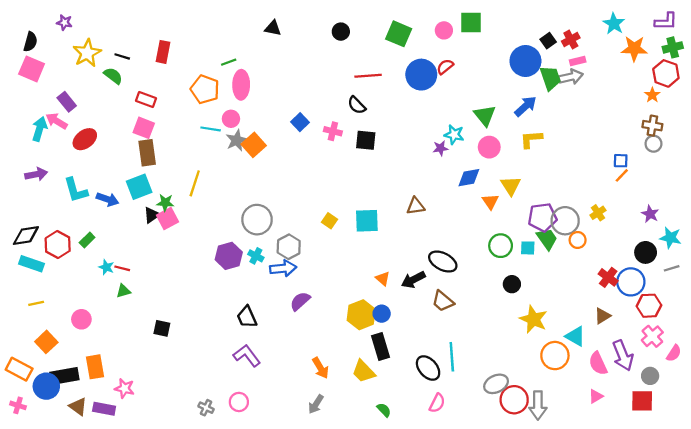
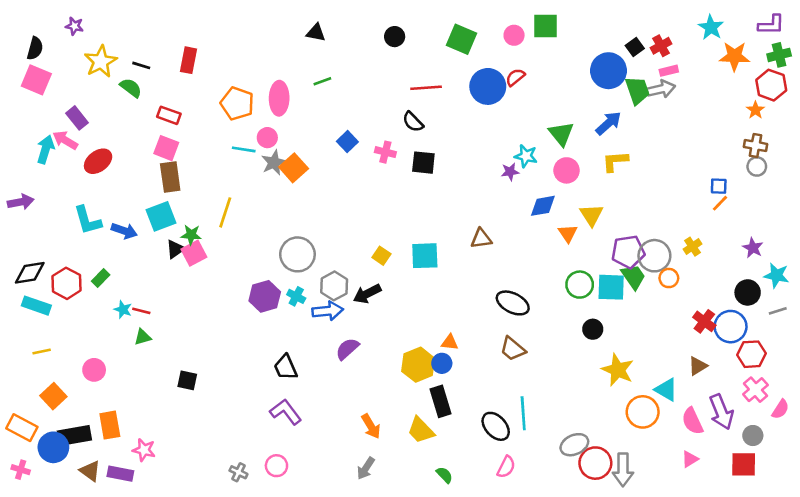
green line: (229, 62) -> (322, 81), moved
purple arrow: (36, 174) -> (21, 202), moved
cyan square: (528, 248) -> (611, 287), size x1.6
orange triangle: (383, 279) -> (450, 342), moved, turned -35
black arrow: (413, 280) -> (367, 294), moved

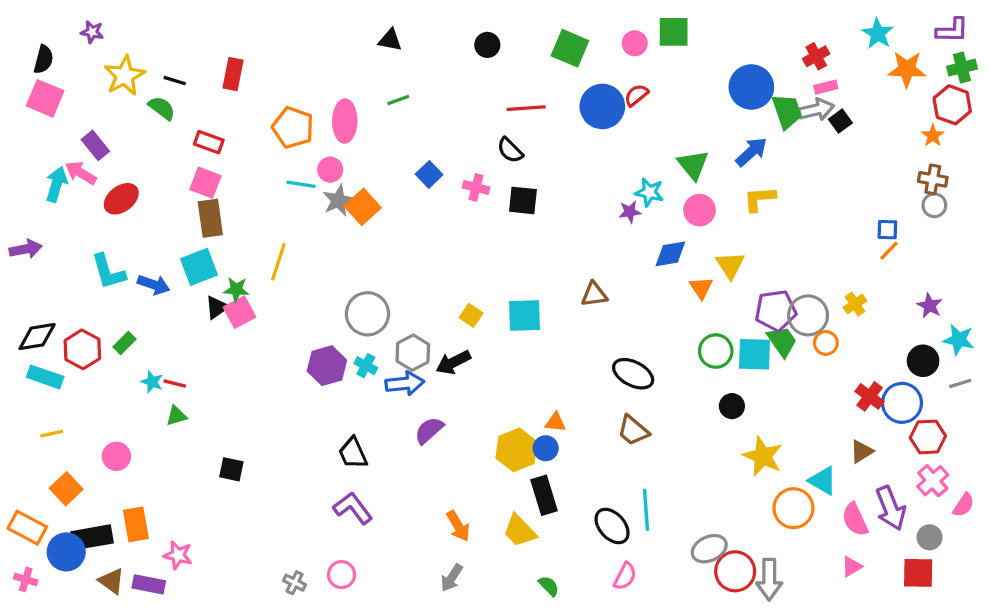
black square: (635, 47) -> (840, 121), moved

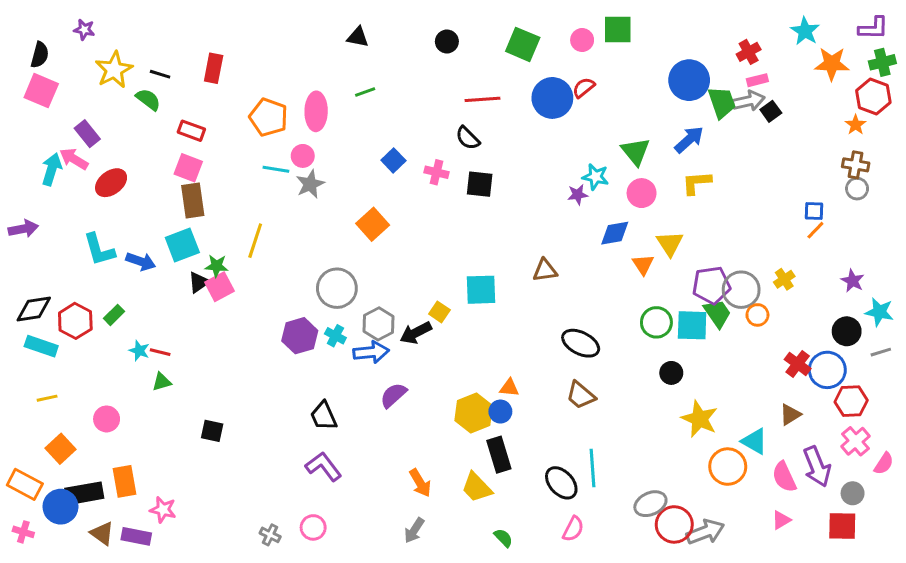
orange square: (363, 207) -> (373, 224), moved
yellow square: (471, 315) -> (439, 312), moved
gray arrow: (769, 579) -> (705, 532), turned -111

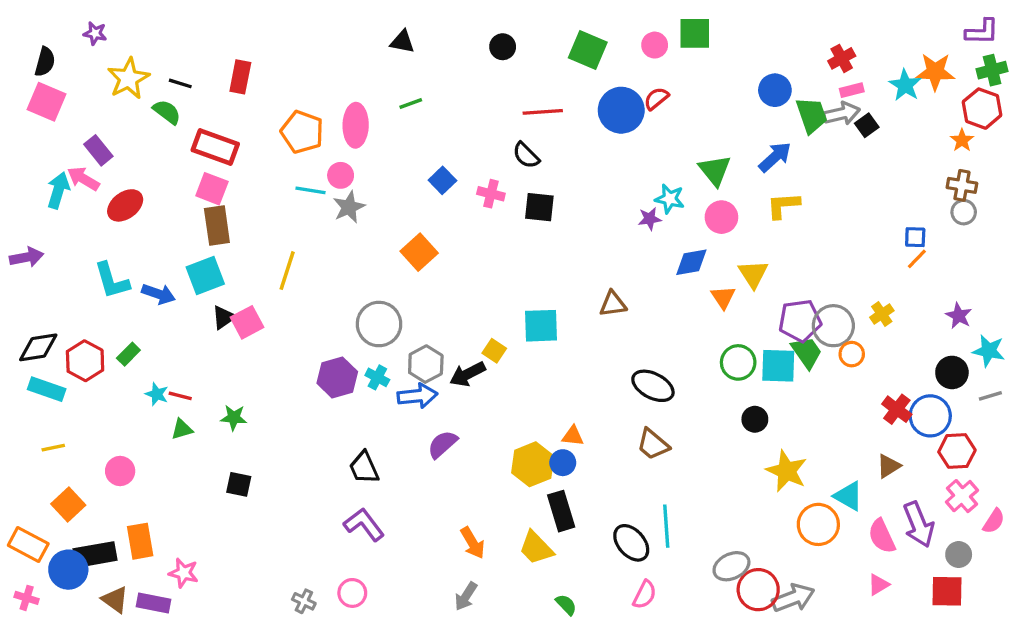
cyan star: (805, 31) -> (905, 85), moved
blue circle: (689, 80) -> (775, 90), size x0.7
red rectangle: (191, 131) -> (215, 147), size x1.5
green star: (217, 266) -> (234, 418), moved

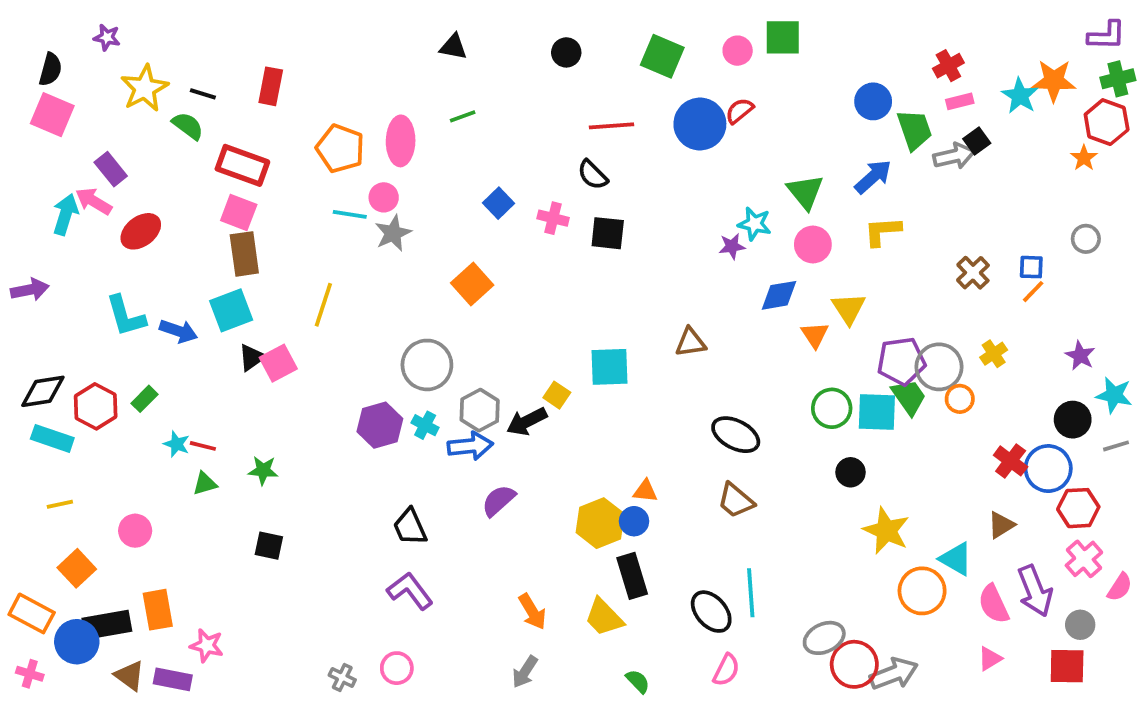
gray arrow: (842, 114) -> (954, 156), moved
brown cross: (962, 185) -> (973, 273), moved, turned 36

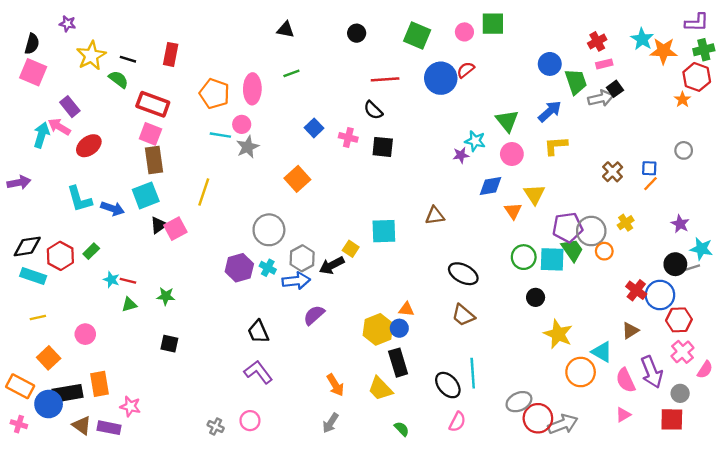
cyan star: (1020, 96) -> (642, 39), moved
gray line: (1116, 446) -> (692, 268), moved

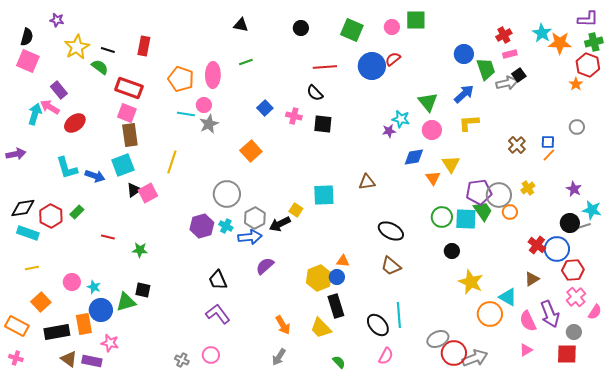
cyan star: (111, 280) -> (94, 287), moved
green triangle: (129, 304) -> (126, 302), moved, size x1.5
blue circle: (49, 404) -> (101, 310), moved

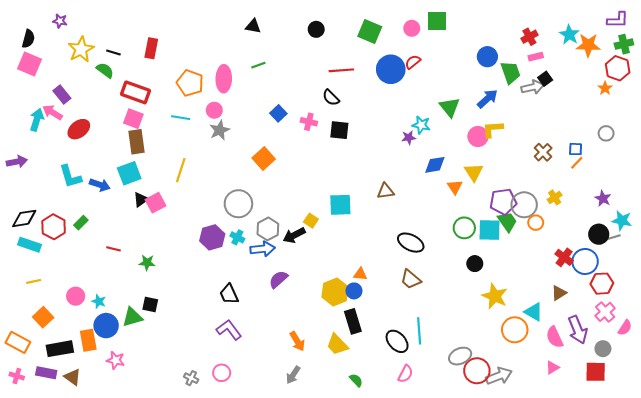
cyan line: (186, 114) -> (181, 118), moved
pink circle: (432, 130) -> (478, 137), moved
purple rectangle: (92, 361) -> (46, 373), moved

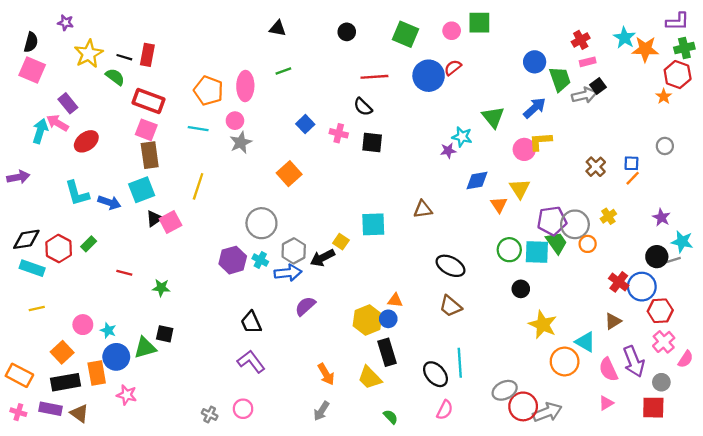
red rectangle: (151, 48) -> (147, 55), moved
orange square: (43, 317) -> (62, 352), moved

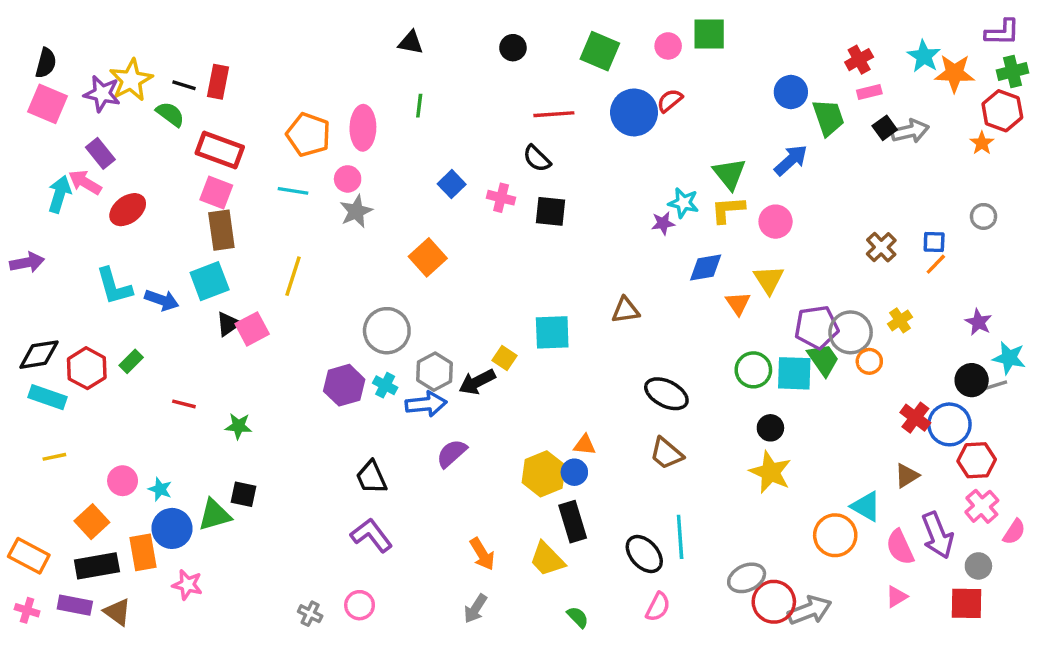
purple star: (66, 23) -> (102, 94), moved, size x1.5
green line: (283, 71) -> (419, 106), turned -63
gray arrow: (584, 95) -> (910, 131), moved
yellow L-shape: (540, 141) -> (728, 210), moved
yellow star: (543, 325) -> (770, 472), moved

